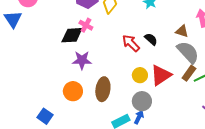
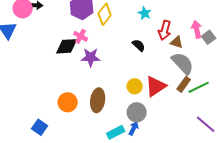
black semicircle: (151, 39) -> (139, 45), moved
red arrow: (131, 43) -> (165, 30), moved, turned -120
purple star: (82, 60) -> (91, 57), moved

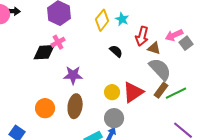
yellow diamond: (105, 14) -> (102, 20), moved
pink arrow: (197, 29) -> (174, 35), turned -102
pink cross: (81, 36) -> (58, 42), turned 32
purple star: (91, 57) -> (73, 75), moved

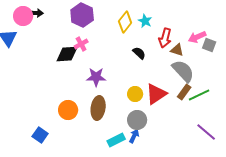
gray square: (186, 43) -> (209, 45), turned -32

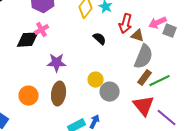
gray semicircle: (183, 71) -> (144, 57), turned 65
red triangle: (156, 94) -> (144, 106), moved, turned -35
gray circle: (137, 120) -> (110, 92), moved

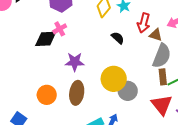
brown rectangle: (145, 78) -> (163, 77), turned -42
yellow circle: (96, 80) -> (114, 79), size x1.6

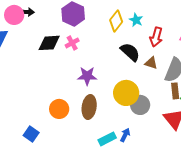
brown triangle: (156, 35) -> (151, 63), moved
black semicircle: (118, 38) -> (130, 52), size x1.5
black diamond: (46, 39) -> (49, 43), moved

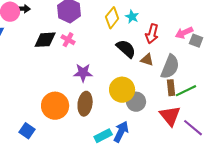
pink cross: (72, 43) -> (68, 40), turned -32
orange circle: (59, 109) -> (55, 106), size x1.4
blue arrow: (125, 135) -> (121, 132), size x1.5

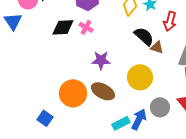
brown triangle: (147, 60) -> (157, 47), moved
gray circle: (136, 102) -> (160, 107), moved
brown ellipse: (85, 104) -> (103, 91), turned -70

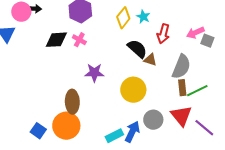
brown ellipse: (103, 91) -> (72, 102), moved, turned 60
orange circle: (73, 93) -> (66, 126), moved

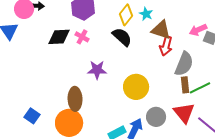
red arrow: (163, 34) -> (166, 46), moved
black semicircle: (137, 49) -> (122, 37), moved
brown triangle: (150, 60) -> (161, 30), moved, size x1.5
blue square: (38, 131) -> (32, 116), moved

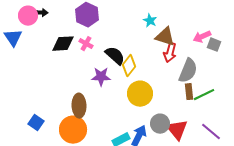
yellow diamond: (126, 15) -> (129, 66), moved
black semicircle: (122, 37) -> (115, 56), moved
red triangle: (184, 113) -> (177, 130), moved

